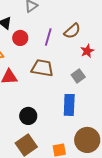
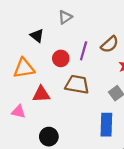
red circle: (20, 38) -> (61, 58), moved
black circle: (28, 116) -> (49, 137), moved

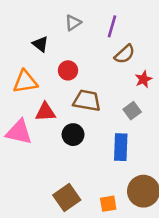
purple line: (84, 51) -> (112, 26), moved
pink triangle: (18, 112) -> (19, 132), size x1.6
black circle: (49, 137) -> (73, 135), moved

